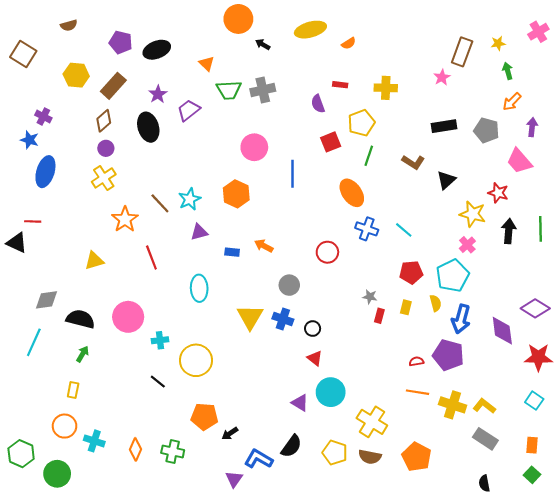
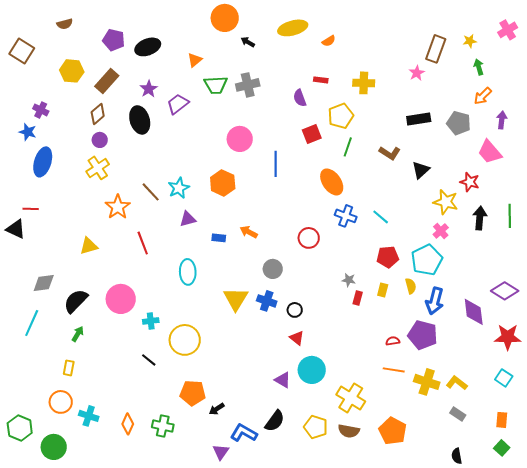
orange triangle: (207, 64) -> (195, 60), turned 35
black semicircle: (80, 319) -> (76, 301), turned -60
gray rectangle: (485, 439) -> (458, 414), size x0.7

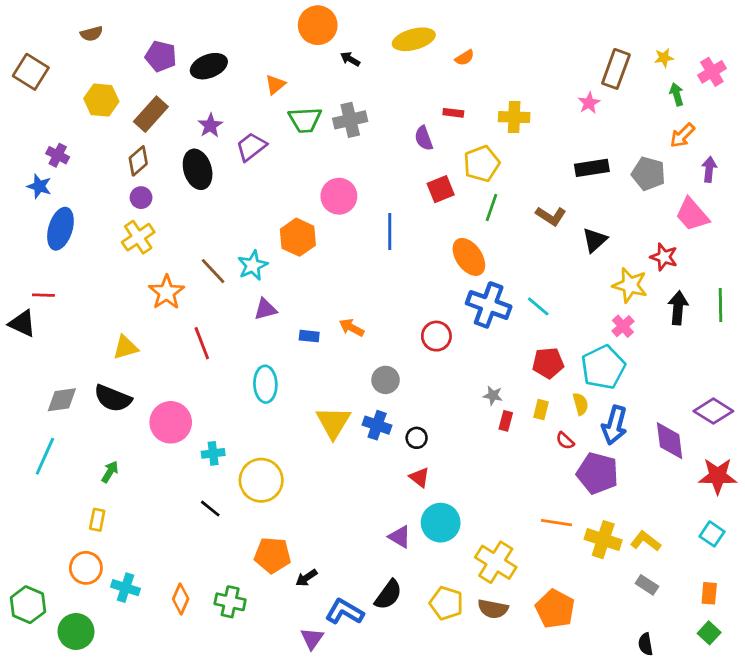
pink cross: (508, 30) -> (712, 72), moved
orange hexagon: (223, 183) -> (298, 237), moved
blue cross: (346, 216) -> (489, 305), size x1.4
black semicircle: (76, 301) -> (113, 398), moved, turned -112
red semicircle: (393, 341) -> (565, 441), moved, turned -128

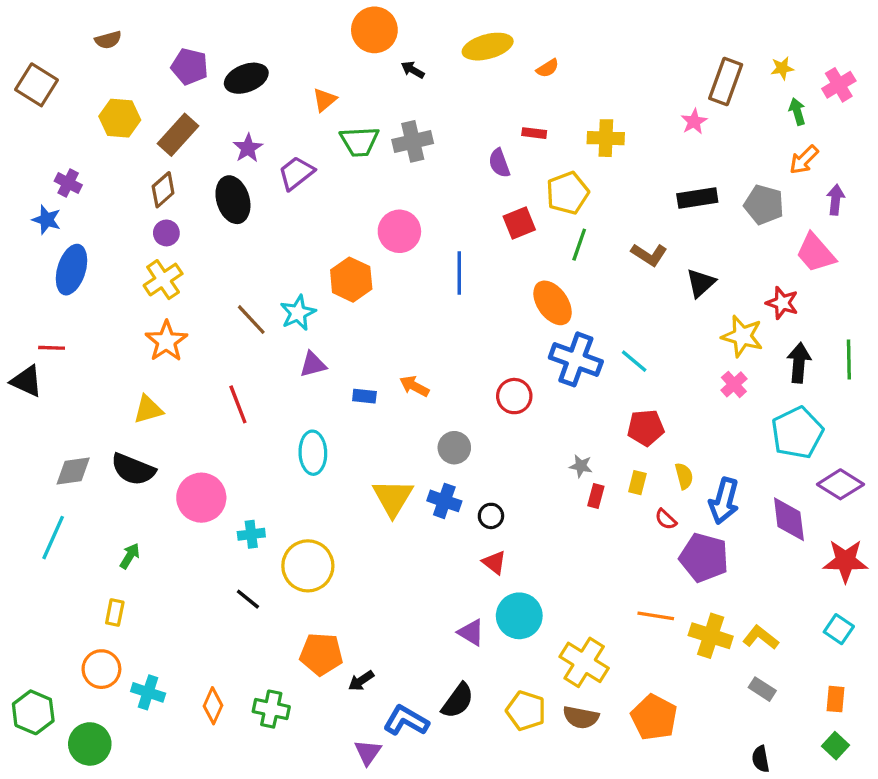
orange star: (166, 292) -> (166, 341), moved
cyan pentagon: (603, 367) -> (797, 433), moved

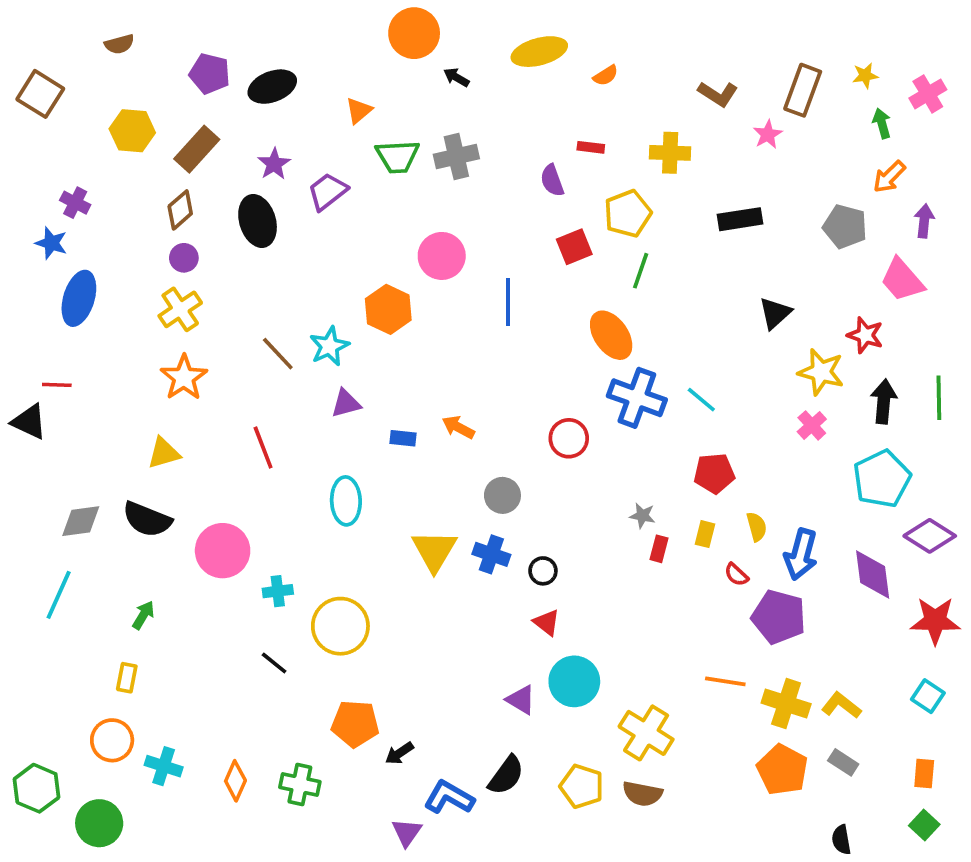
black rectangle: (697, 198) -> (740, 219), moved
brown L-shape: (649, 255) -> (718, 94), moved
orange pentagon: (654, 717) -> (782, 770), moved

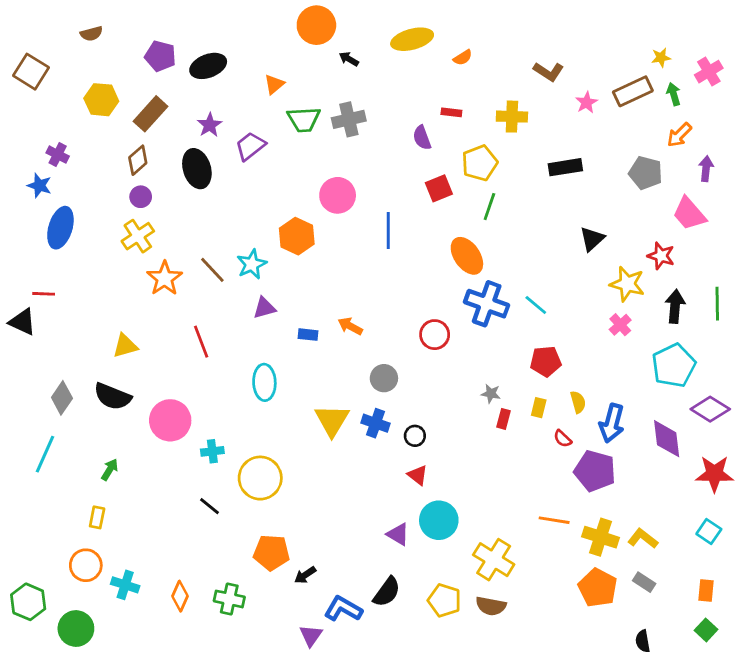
brown rectangle: (803, 90) -> (633, 91), moved, turned 45
orange star: (184, 378) -> (165, 278), moved
gray diamond: (81, 521) -> (62, 398), turned -48

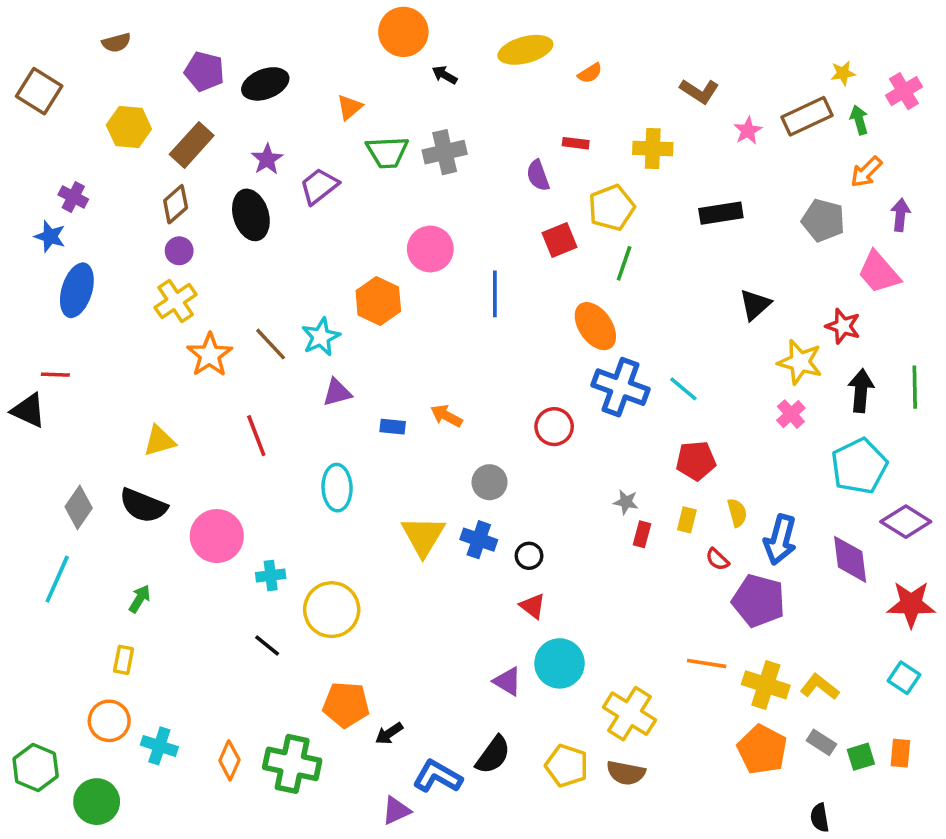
green cross: (229, 599) -> (292, 764), size x1.4
green square: (706, 630) -> (861, 757), moved, turned 30
purple triangle: (311, 636) -> (396, 811), turned 30

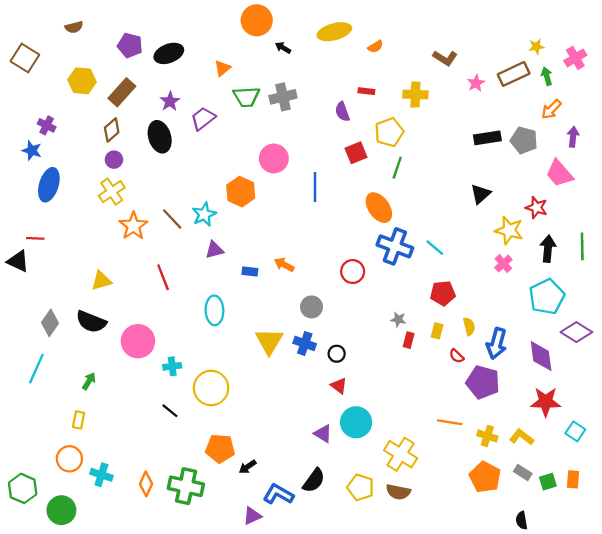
black rectangle: (721, 213) -> (487, 138), moved
red star: (911, 604) -> (546, 402), moved
yellow cross: (766, 685) -> (487, 436), size x0.7

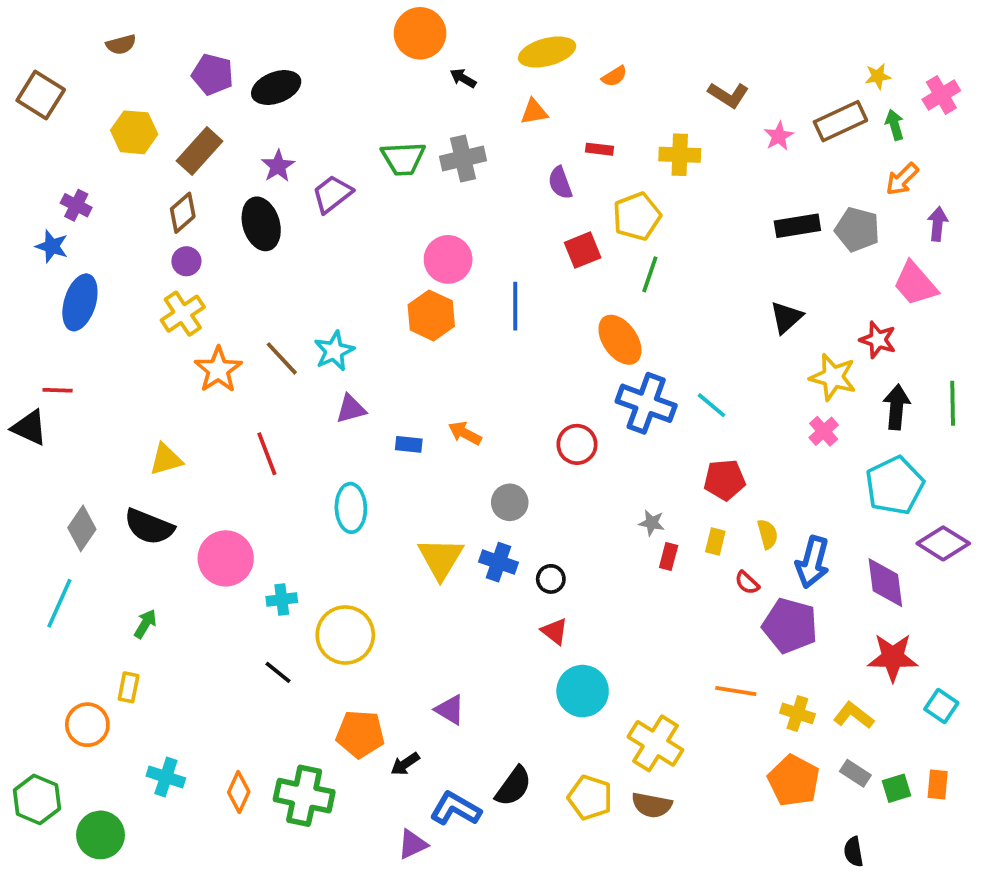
orange triangle: (222, 68) -> (534, 112), moved, turned 30
orange hexagon: (241, 192) -> (431, 315), moved
purple triangle: (323, 434) -> (450, 710), moved
orange circle: (69, 459) -> (87, 725), moved

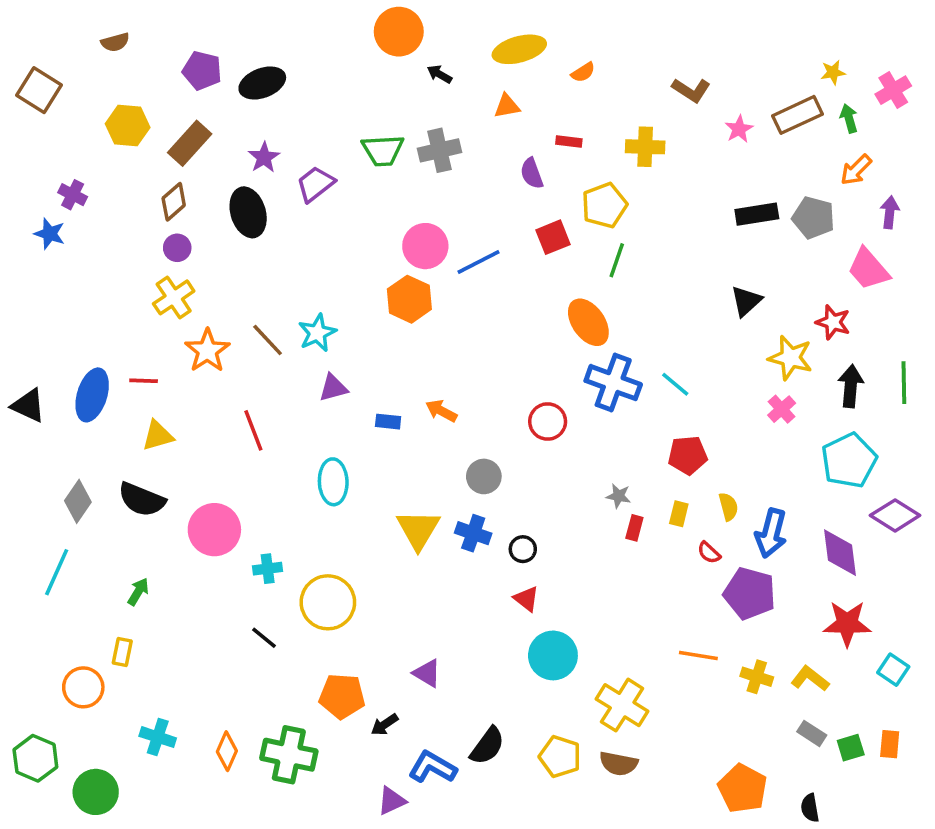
blue ellipse: (80, 302) -> (92, 395), moved
blue line: (515, 306) -> (479, 262), moved, turned 63
red line: (58, 390) -> (144, 381), moved
orange pentagon: (794, 781) -> (743, 788), moved

